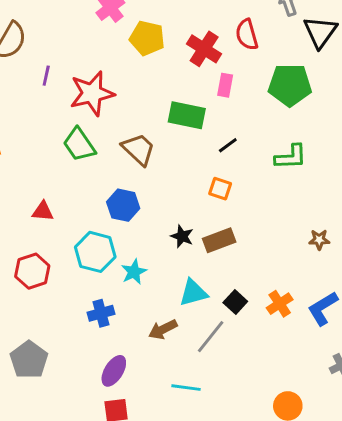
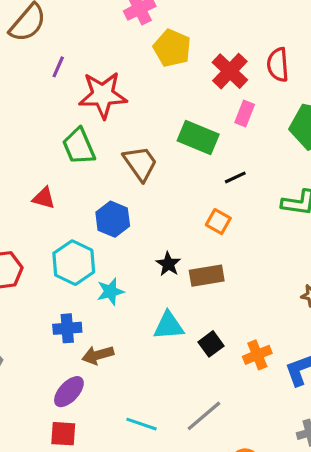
red triangle: (43, 211) -> (44, 198), moved
brown arrow: (163, 329) -> (98, 355), moved
gray line: (211, 337) -> (204, 416), moved

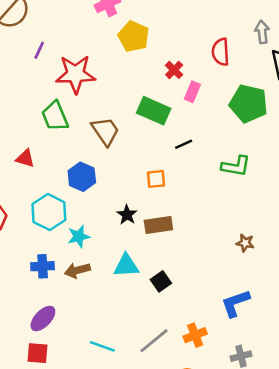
red cross: (230, 71) -> (174, 70), moved, size x0.6
orange square: (218, 222) -> (156, 179), moved, turned -36
brown arrow: (98, 355) -> (77, 270), moved
orange cross: (257, 355) -> (195, 335), moved

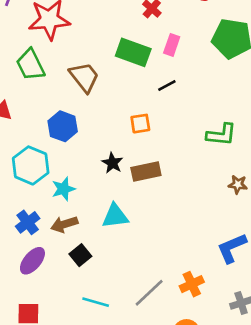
pink rectangle: (192, 92) -> (172, 45), moved
green L-shape: (236, 166) -> (221, 135), moved
blue cross: (43, 266) -> (28, 222), turned -30
black square: (161, 281) -> (80, 255), moved
purple ellipse: (43, 318) -> (32, 261), moved

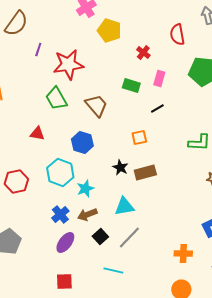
green rectangle: (133, 52) -> (131, 86), size x0.7
orange cross: (192, 284) -> (183, 254), turned 30
gray line: (149, 293) -> (129, 238), moved

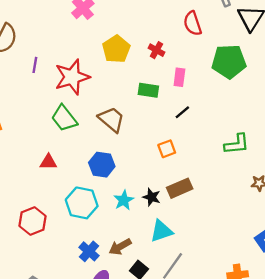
yellow pentagon: (109, 30) -> (116, 49), moved, turned 30
black star: (120, 168) -> (152, 197), moved
cyan star: (85, 188) -> (124, 200), moved

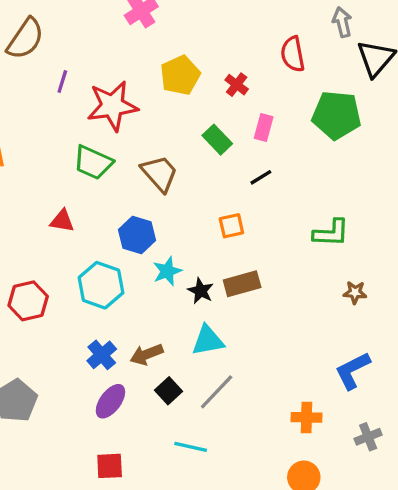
green rectangle: (148, 90) -> (217, 140), turned 30
green trapezoid: (64, 118) -> (93, 162), turned -36
cyan star: (124, 200) -> (167, 271), moved

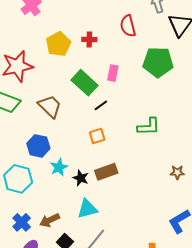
red cross: (237, 85) -> (89, 39), moved, turned -32
green rectangle: (217, 140) -> (84, 83), size x1.4
black line: (261, 177) -> (101, 105), moved
green L-shape: (331, 233) -> (149, 127), moved

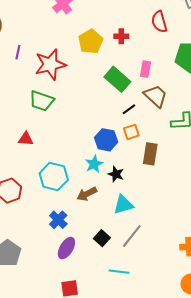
black line: (101, 105) -> (129, 109), moved
brown trapezoid: (50, 106) -> (156, 96), moved
blue hexagon: (38, 146) -> (106, 140), moved
brown rectangle: (106, 172) -> (150, 154), moved, turned -60
brown arrow: (50, 220) -> (87, 194), moved

